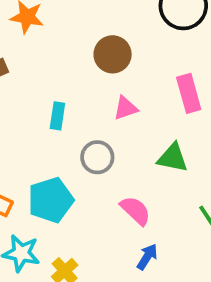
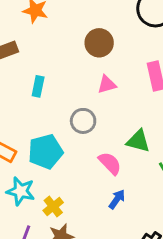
cyan rectangle: (57, 116) -> (38, 86), moved
green triangle: (173, 158) -> (138, 141), moved

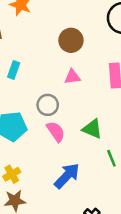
pink semicircle: (110, 163) -> (56, 132), moved
blue arrow: (117, 199) -> (67, 176), size x1.6

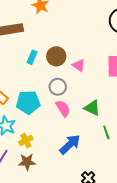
brown circle: (71, 40) -> (56, 56), moved
pink triangle: (72, 77) -> (79, 65), turned 40

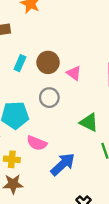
pink semicircle: (63, 108) -> (37, 143), moved, turned 144
yellow cross: (26, 141) -> (12, 159), turned 32

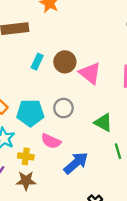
pink triangle: (74, 73) -> (90, 73), size x1.5
gray circle: (49, 98) -> (63, 108), moved

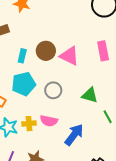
cyan pentagon: (30, 113) -> (24, 84), moved
yellow cross: (26, 156) -> (29, 124), moved

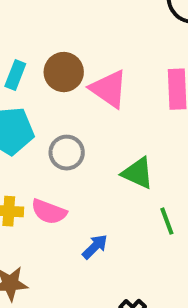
blue arrow: (74, 135) -> (95, 247), size x0.6

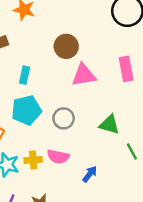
brown circle: (64, 72) -> (66, 46), moved
pink triangle: (109, 89) -> (84, 75), turned -36

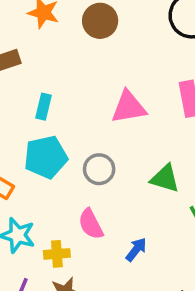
brown circle: (66, 46) -> (100, 21), moved
pink semicircle: (58, 157) -> (91, 224), turned 50
yellow cross: (33, 160) -> (57, 254), moved

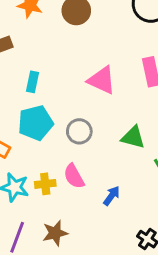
pink triangle: (129, 107) -> (102, 80), turned 36
yellow cross: (57, 254) -> (45, 184), moved

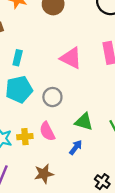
green triangle: (133, 137) -> (84, 122), moved
brown star: (55, 233) -> (44, 174), moved

